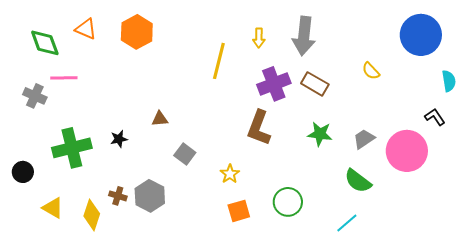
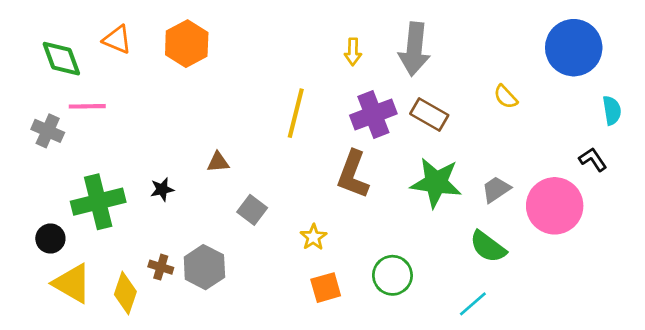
yellow line: (219, 61) -> (296, 113), moved
green star: (320, 134) -> (436, 183), size x1.5
black circle: (23, 172) -> (50, 238), moved
yellow triangle: (53, 208) -> (72, 283), size x1.4

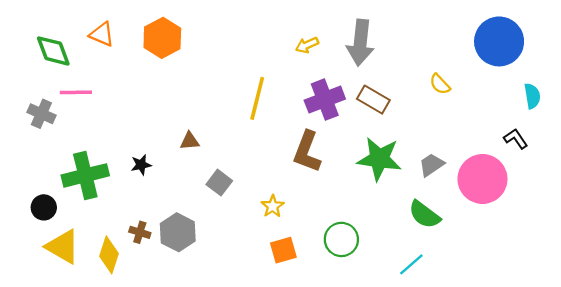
yellow arrow: (353, 52) -> (307, 45), turned 65

